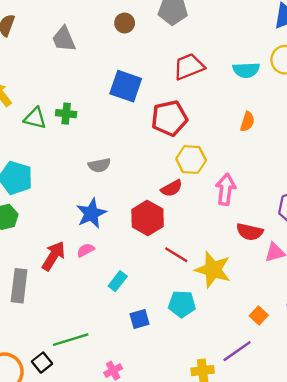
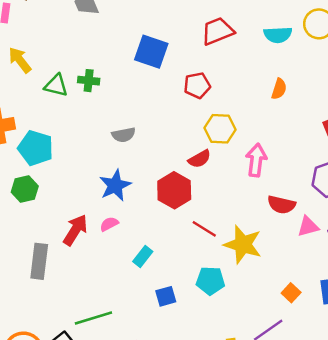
red pentagon: (169, 118) -> (197, 85), size x0.7

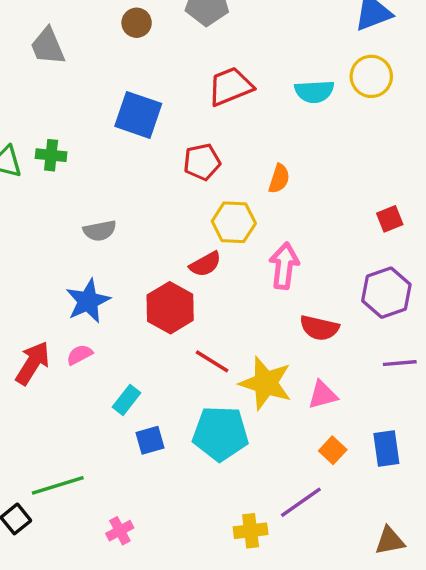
orange semicircle: (279, 89) -> (279, 179), moved
pink triangle: (308, 226) -> (323, 395), moved
cyan pentagon: (210, 281) -> (220, 433), size x1.4
blue square: (166, 296) -> (150, 440), moved

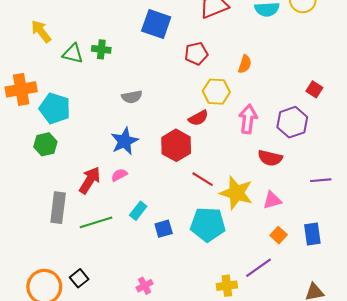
red square: (390, 219) -> (314, 89), turned -35
purple hexagon: (386, 293) -> (292, 122), moved
cyan rectangle: (127, 400) -> (138, 211), moved
green line: (58, 485) -> (96, 222), moved

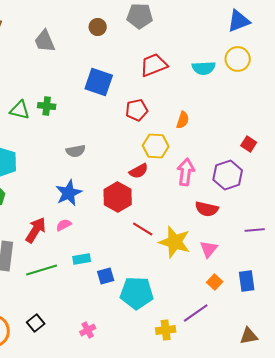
pink triangle: (272, 200) -> (209, 249), turned -36
cyan rectangle: (138, 211) -> (82, 259), turned 42
cyan pentagon: (208, 224) -> (137, 293), moved
black square: (79, 278) -> (36, 323), moved

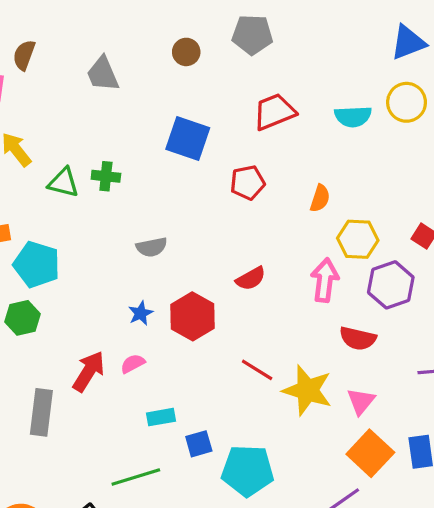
yellow hexagon: (156, 146) -> (358, 239), moved
blue star: (69, 193) -> (141, 313), size x0.6
red hexagon: (118, 197) -> (192, 316), moved
green line: (42, 270) -> (136, 477), moved
orange square: (215, 282) -> (370, 453), size x1.8

